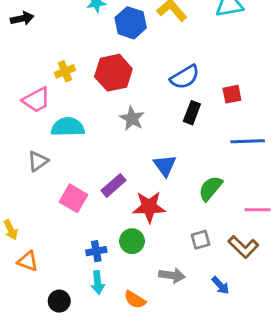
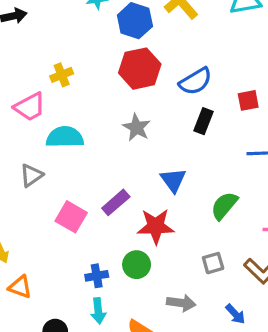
red hexagon: (113, 73) -> (140, 69), moved

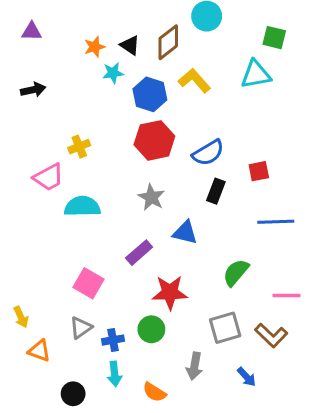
gray triangle: (31, 175) -> (81, 328), moved
blue triangle: (173, 180) -> (185, 233), moved, turned -40
purple rectangle: (116, 202) -> (139, 253), moved
gray square: (213, 263) -> (225, 328), size x1.5
gray arrow: (181, 303) -> (194, 366), turned 92

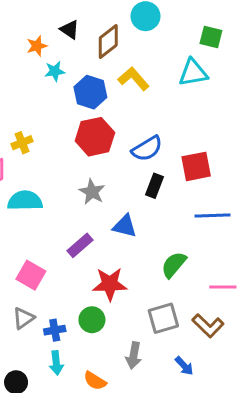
black triangle: (130, 45) -> (70, 30), moved
red square: (259, 171) -> (196, 166), size x1.5

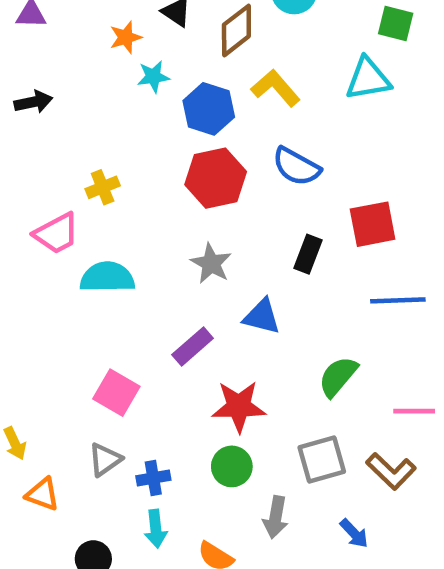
blue semicircle: (147, 149) -> (296, 167), moved, turned 60
green circle: (92, 320) -> (232, 466), moved

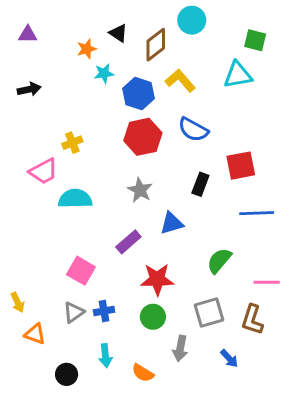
blue triangle: (262, 317) -> (172, 223), turned -30
brown L-shape: (391, 471) -> (252, 320), turned 64
blue cross: (153, 478) -> (104, 311), moved

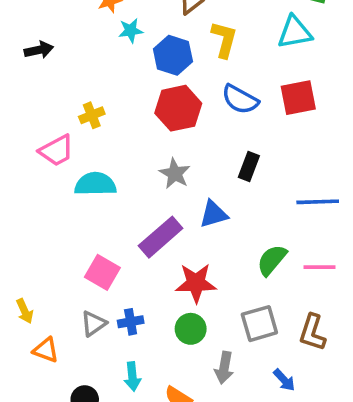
yellow L-shape: (180, 81) -> (224, 39), turned 56
red square: (241, 166) -> (298, 98), moved
purple rectangle: (128, 242) -> (161, 237), size x1.4
pink line: (267, 282) -> (319, 267), moved

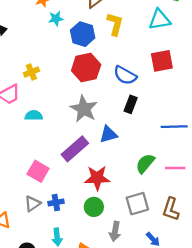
blue semicircle: (240, 99) -> (125, 75), moved
gray star: (175, 174) -> (84, 109), size x1.4
cyan semicircle: (95, 184) -> (34, 115), size x0.7

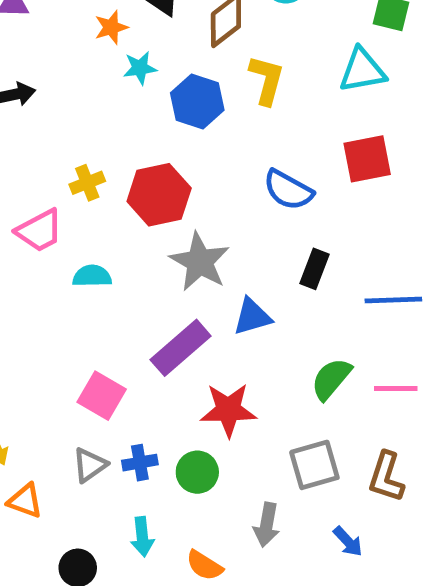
red hexagon: (86, 68) -> (159, 195), moved
black rectangle: (131, 104) -> (314, 269), moved
green circle: (94, 207) -> (197, 472), moved

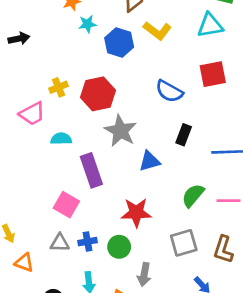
yellow L-shape: (267, 80) -> (157, 31), turned 112
purple rectangle: (181, 348) -> (91, 170), moved, turned -68
gray triangle: (90, 465) -> (60, 243), turned 36
gray arrow: (267, 525) -> (144, 274), moved

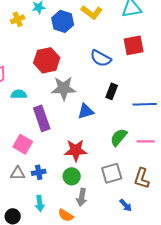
yellow cross: (58, 87) -> (18, 19), moved
gray star: (120, 131) -> (64, 88), turned -30
green circle: (119, 247) -> (72, 176), moved

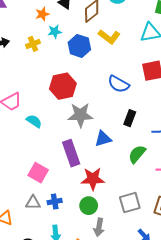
cyan semicircle: (19, 94) -> (34, 121), turned 35
purple rectangle: (42, 118) -> (71, 153), moved
green semicircle: (119, 137) -> (137, 154), moved

